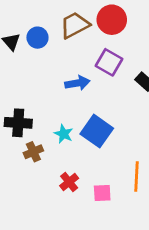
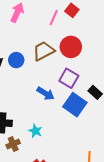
blue arrow: (77, 83) -> (46, 93), turned 42
blue square: (97, 131) -> (75, 105), moved

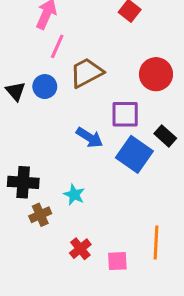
pink line: (54, 18) -> (57, 46), moved
red circle: (71, 47) -> (156, 74), moved
purple square: (69, 78) -> (125, 114), turned -30

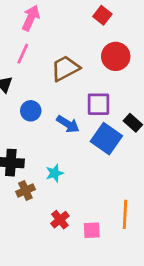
pink line: (57, 46) -> (23, 54), moved
red circle: (156, 74) -> (116, 56), moved
blue circle: (45, 87) -> (31, 111), moved
cyan star: (74, 195) -> (55, 173), turned 30

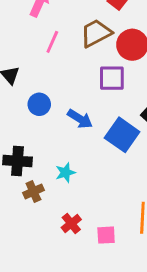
pink line: (23, 54) -> (52, 42), moved
brown trapezoid: (65, 68) -> (96, 33), moved
purple square: (98, 104) -> (112, 78), moved

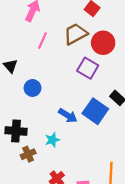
purple square: (112, 78) -> (88, 68), turned 30
blue arrow: (80, 119) -> (68, 116), moved

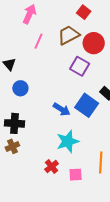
blue circle: (33, 88) -> (20, 88), moved
cyan star: (52, 140) -> (68, 141), moved, size x1.6
brown cross: (28, 154) -> (12, 146), moved

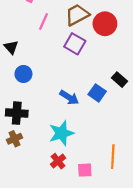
purple square: (80, 66) -> (75, 44), moved
blue square: (87, 105) -> (97, 93), size x0.7
cyan star: (68, 141) -> (61, 133), moved

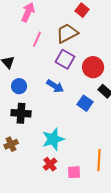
red circle: (105, 24) -> (93, 67), moved
blue arrow: (69, 97) -> (55, 86), moved
black cross: (17, 113) -> (21, 113), moved

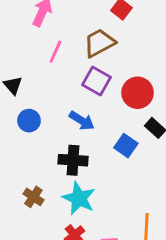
black cross: (21, 113) -> (73, 160), moved
cyan star: (53, 139) -> (79, 198), turned -30
brown cross: (11, 144) -> (33, 197), moved, turned -32

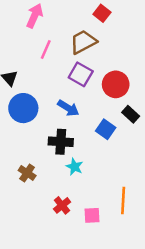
blue circle: (29, 121) -> (23, 108), size x1.5
cyan star: (79, 198) -> (74, 167), moved, size x0.6

